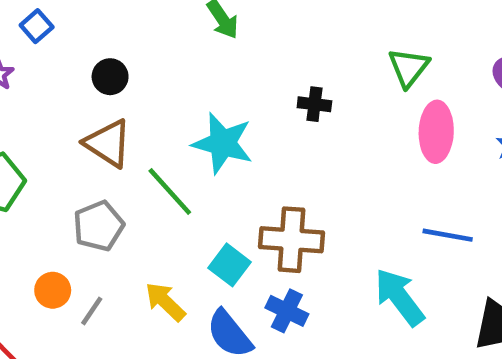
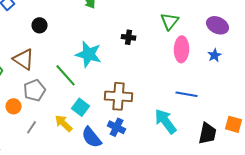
brown triangle: (108, 143) -> (24, 59), moved
cyan square: (230, 265) -> (80, 107), moved
orange circle: (53, 290) -> (14, 106), moved

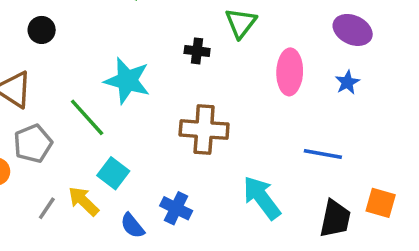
green triangle: (170, 21) -> (241, 23), moved
blue line: (186, 94) -> (323, 154), moved
brown cross: (118, 96) -> (204, 130), moved
gray line: (32, 127) -> (47, 208), moved
blue semicircle: (92, 137) -> (132, 226), size x0.7

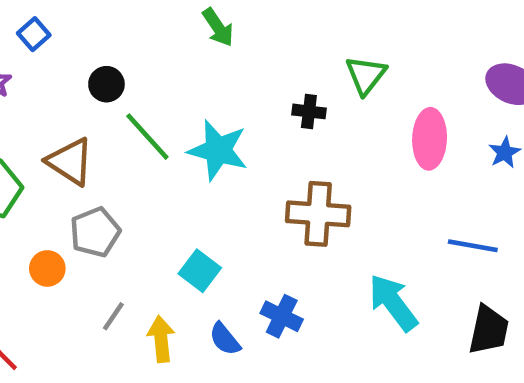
green line: (87, 117) -> (147, 137), moved
yellow arrow: (84, 201) -> (161, 339), moved, turned 40

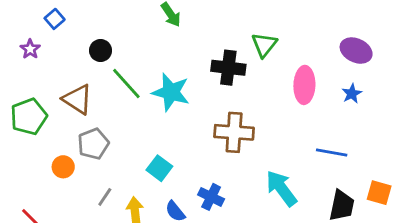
black cross: (309, 111) -> (228, 68), size x1.6

